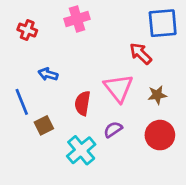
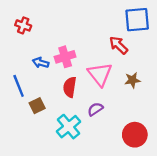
pink cross: (77, 19) -> (65, 57), moved
red circle: (160, 135) -> (135, 135), moved

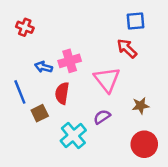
blue square: (137, 20) -> (136, 21), moved, size x0.7
brown star: (132, 80) -> (141, 106), moved
red semicircle: (70, 87) -> (62, 93), moved

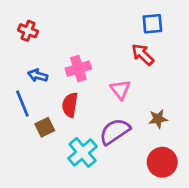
blue arrow: (43, 67) -> (38, 76), moved
pink triangle: (107, 80) -> (120, 90), size x0.7
purple semicircle: (102, 117) -> (115, 131), size x1.6

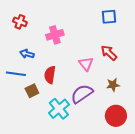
red arrow: (143, 55) -> (109, 53), moved
pink cross: (78, 69) -> (55, 35), moved
blue line: (22, 103) -> (16, 74), turned -60

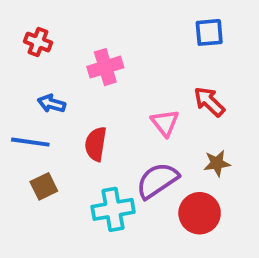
brown square: (32, 91) -> (44, 186), moved
cyan cross: (59, 109) -> (113, 209), turned 30
red circle: (116, 116) -> (200, 213), moved

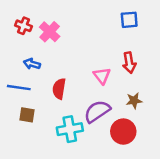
pink cross: (105, 67) -> (50, 32), moved, turned -30
red arrow: (209, 102) -> (129, 63), turned -144
brown square: (44, 186) -> (27, 115), turned 35

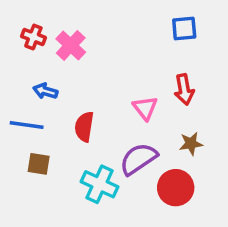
cyan cross: (70, 129) -> (99, 184), turned 35

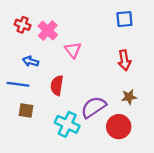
pink triangle: (145, 108) -> (73, 50), moved

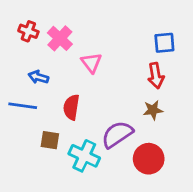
blue square: (124, 19) -> (164, 43), moved
brown star: (129, 97) -> (153, 110), moved
brown square: (26, 111) -> (50, 140), moved

